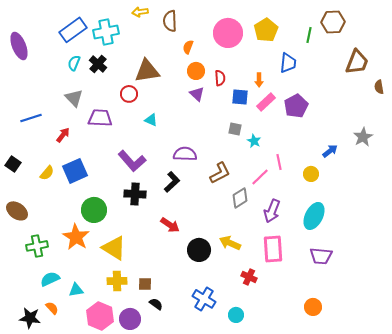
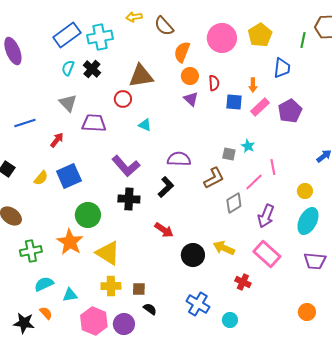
brown semicircle: (170, 21) -> (164, 26), turned -40
orange semicircle: (188, 47) -> (182, 52), size x1.5
gray square: (235, 129) -> (229, 154), moved
yellow circle: (311, 174) -> (305, 191), moved
pink rectangle: (273, 249) -> (267, 254), turned -44

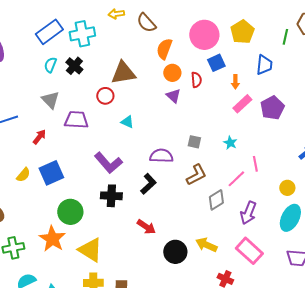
blue square: (234, 102) -> (216, 63), moved, turned -30
gray square: (229, 154) -> (194, 142), moved

